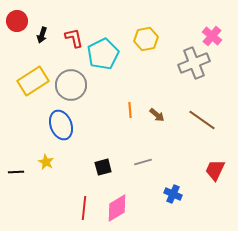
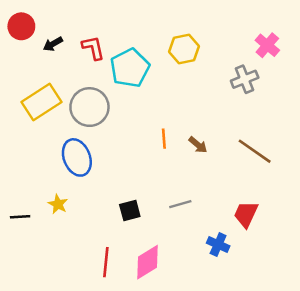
black arrow: (42, 35) -> (53, 44), turned 42
gray cross: (194, 63) -> (245, 79), size x0.7
red trapezoid: (215, 170) -> (246, 214), moved

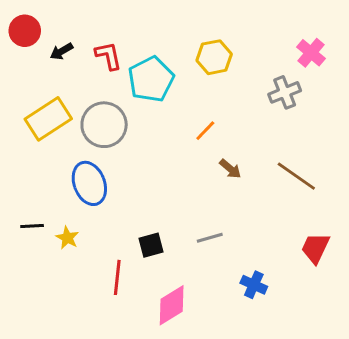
orange line: (164, 139) -> (205, 131), moved, turned 48
red trapezoid: (246, 214) -> (315, 248), moved
black line: (20, 217) -> (32, 226), moved
red line: (106, 262) -> (117, 277), moved

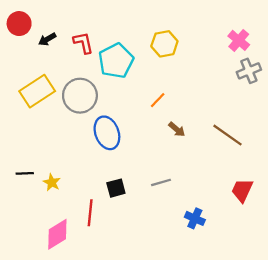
gray cross: (285, 92) -> (249, 71), moved
blue ellipse: (89, 183) -> (107, 133), moved
pink diamond: (172, 305) -> (57, 234), moved

